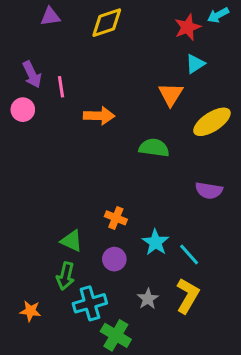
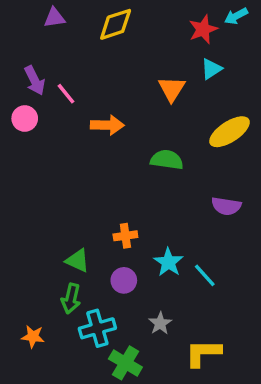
pink line: (61, 87) -> (66, 94), turned -30
orange triangle: (171, 94) -> (172, 89), moved
orange cross: (116, 218) -> (125, 236), turned -30
yellow L-shape: (188, 296) -> (203, 353), moved, turned -120

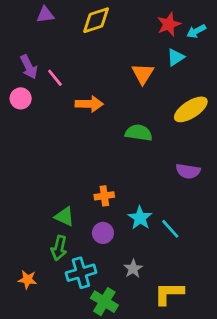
cyan arrow: (236, 16) -> (196, 31), moved

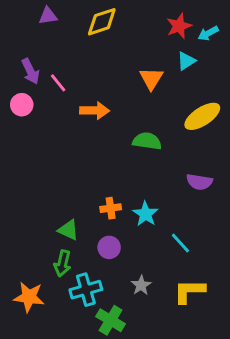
cyan star: (140, 218) -> (146, 214), moved
orange star: (27, 280) -> (29, 297), size x1.5
yellow L-shape: (169, 293) -> (189, 291), moved

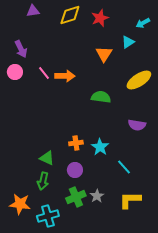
red star: (179, 26) -> (100, 18), moved
pink line: (58, 83) -> (44, 73), moved
cyan cross: (86, 290) -> (48, 216), moved
green cross: (111, 320) -> (76, 197), moved, turned 36

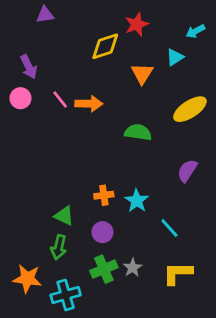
yellow diamond: (70, 15) -> (105, 46), moved
purple semicircle: (137, 125) -> (187, 171), turned 114

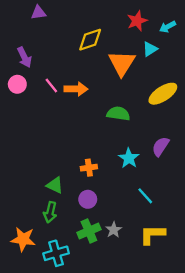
red star: (137, 24) -> (137, 21), moved
orange triangle: (142, 74) -> (122, 63), size x1.4
cyan star: (137, 201) -> (129, 158), moved

